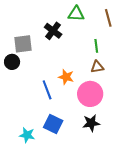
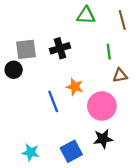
black cross: (53, 31) -> (60, 48), moved, turned 36
brown triangle: (97, 67) -> (120, 75), moved
blue square: (53, 124) -> (71, 151), moved, turned 36

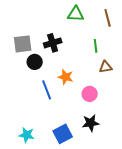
black circle: (14, 70) -> (35, 62), moved
pink circle: (102, 106) -> (90, 94), size x0.6

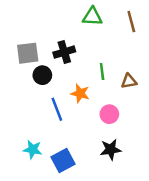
green line: (96, 46) -> (102, 72), moved
blue square: (63, 134) -> (63, 160), moved
cyan star: (27, 135) -> (33, 150), moved

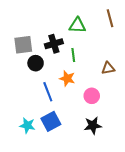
green triangle: (92, 17) -> (77, 25), moved
green line: (102, 72) -> (73, 55), moved
blue square: (63, 160) -> (51, 121), moved

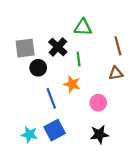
brown line: (110, 18) -> (118, 46), moved
black cross: (54, 44) -> (58, 47), turned -30

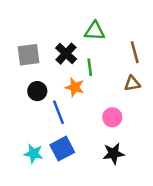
black circle: (38, 68) -> (37, 91), moved
orange star: (72, 84) -> (75, 87), moved

